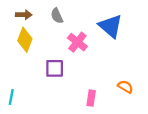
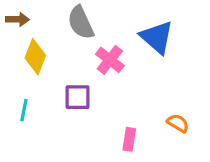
brown arrow: (24, 15) -> (17, 19), moved
gray semicircle: (57, 16) -> (81, 23), size x1.5
cyan line: (11, 97) -> (24, 110), moved

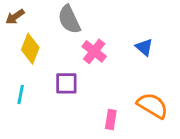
brown arrow: (17, 19) -> (15, 17), turned 144
blue triangle: (157, 37) -> (144, 47), moved, size x0.6
orange semicircle: (178, 123) -> (153, 106), size x1.6

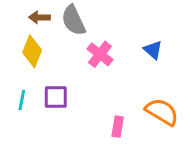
brown arrow: (15, 17) -> (39, 17), moved, turned 36
purple square: (66, 83) -> (56, 97), moved

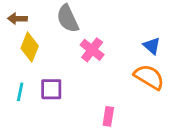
brown arrow: (39, 17) -> (17, 19), moved
blue triangle: (153, 50) -> (152, 46), moved
orange semicircle: (162, 112) -> (149, 77), moved

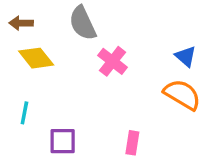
yellow diamond: (30, 47) -> (36, 58), turned -60
purple square: (51, 89) -> (63, 141), moved

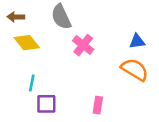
blue triangle: (186, 56) -> (137, 41), turned -49
cyan line: (24, 113) -> (32, 83), moved

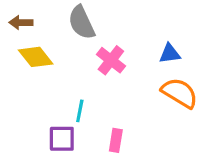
blue triangle: (137, 41) -> (170, 54), moved
cyan line: (32, 83) -> (80, 111), moved
pink rectangle: (98, 105) -> (116, 140), moved

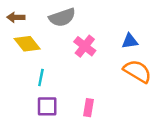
gray semicircle: (81, 23) -> (62, 17), turned -84
cyan line: (80, 111) -> (41, 77), moved

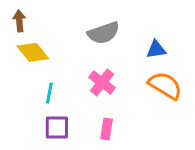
brown arrow: (16, 17) -> (19, 21), turned 84
gray semicircle: (62, 17) -> (104, 33), moved
pink cross: (85, 46) -> (102, 82), moved

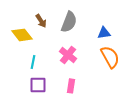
brown arrow: (19, 21) -> (41, 21), moved, turned 152
gray semicircle: (104, 33) -> (69, 22), turned -50
orange semicircle: (165, 85) -> (110, 57), turned 30

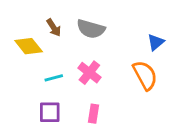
gray semicircle: (69, 22) -> (91, 29), turned 85
blue triangle: (104, 33) -> (156, 42), moved, turned -32
cyan line: (33, 62) -> (54, 78), moved, turned 64

